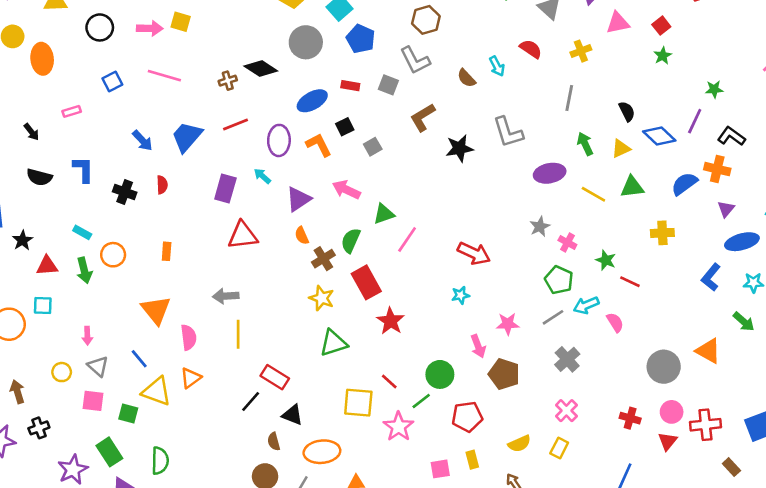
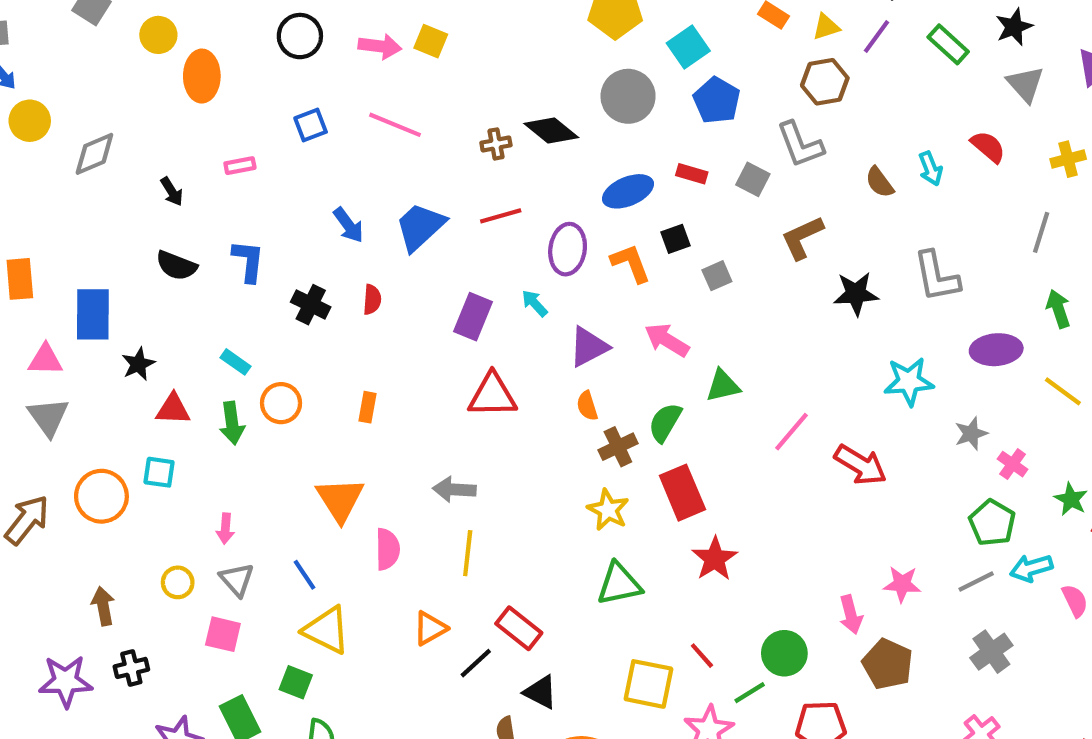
pink line: (407, 239) -> (792, 432), moved
cyan star: (460, 295) -> (909, 381), moved, size x1.6
orange triangle: (191, 378) -> (430, 628), moved
green square: (128, 414) -> (296, 682), moved

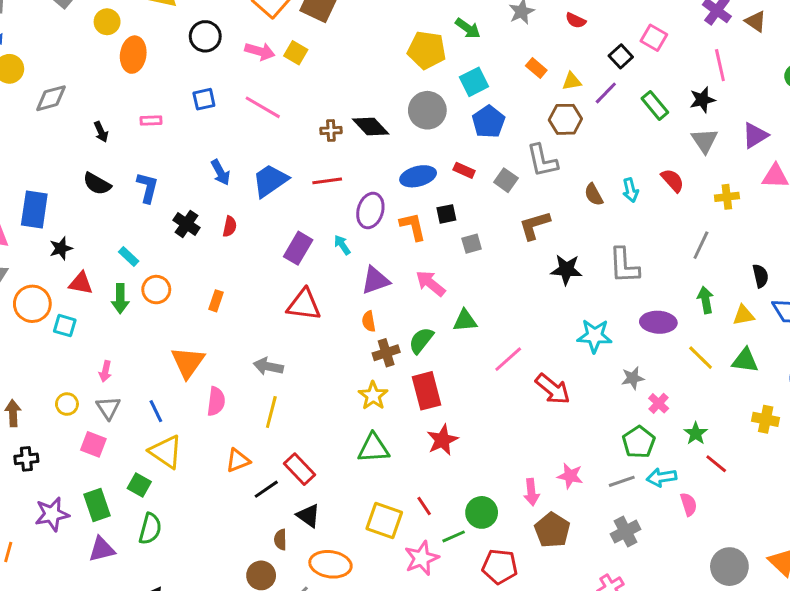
orange circle: (101, 496) -> (32, 304), moved

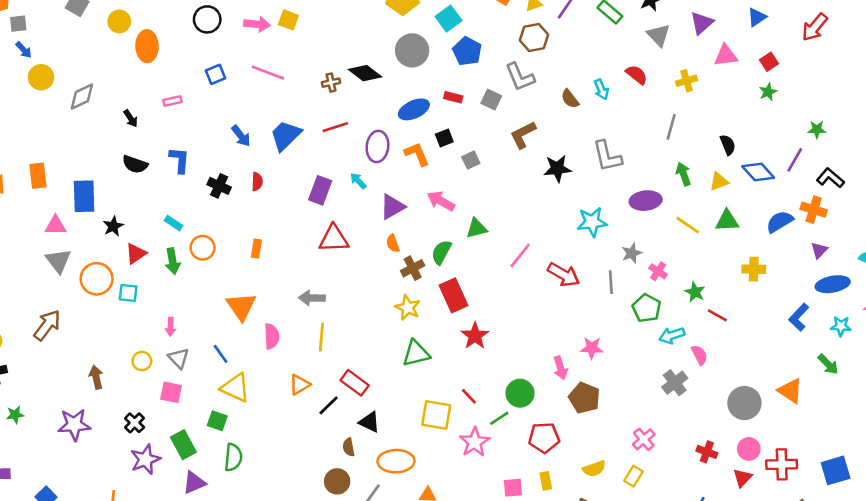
red triangle: (81, 283) -> (136, 254), turned -35
black cross: (26, 459) -> (135, 423), moved, turned -30
gray line: (622, 481) -> (611, 282), moved, turned -65
gray cross: (626, 532) -> (675, 383), moved

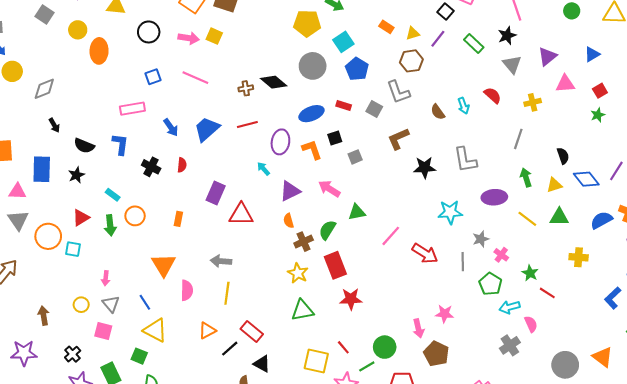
pink rectangle: (172, 101) -> (132, 109), moved, size x1.6
black arrow: (131, 118) -> (54, 125), moved
purple rectangle: (320, 190) -> (216, 193), moved
black star: (113, 226) -> (76, 175), moved
red star: (475, 336) -> (351, 299), turned 30

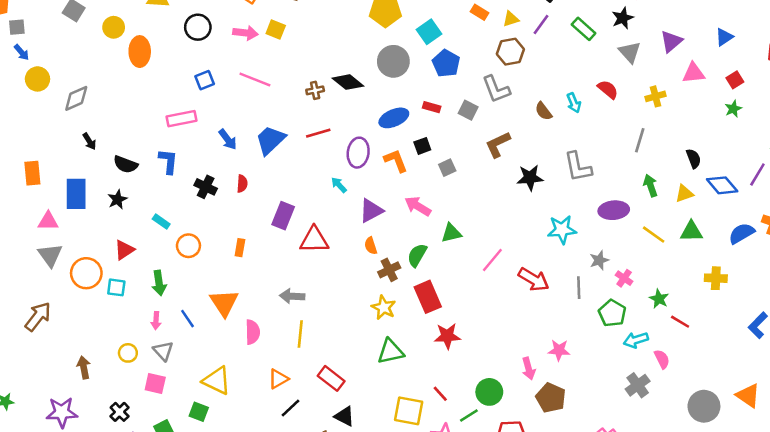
green arrow: (110, 225) -> (159, 283), moved
blue line: (145, 302) -> (187, 319), moved
black line: (230, 349) -> (291, 408), moved

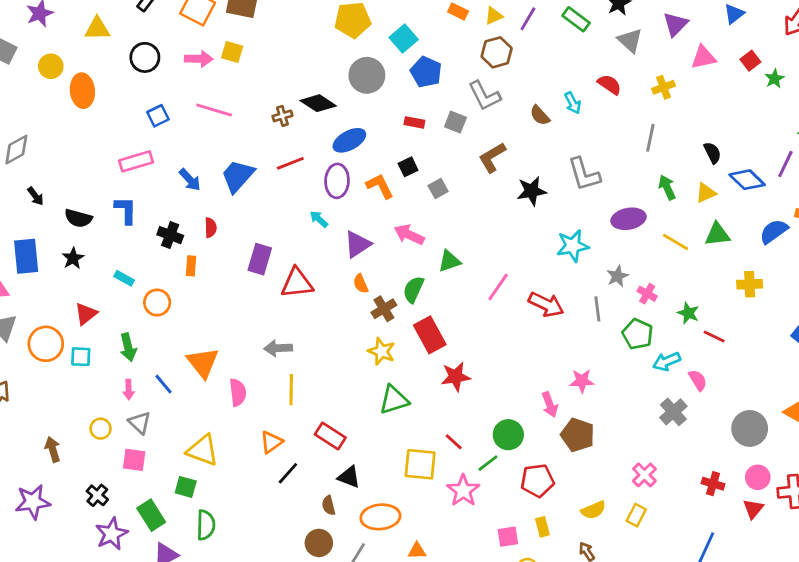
green star: (733, 109) -> (774, 79), moved
blue ellipse: (394, 118) -> (349, 140), moved
orange rectangle: (240, 248) -> (191, 266), moved

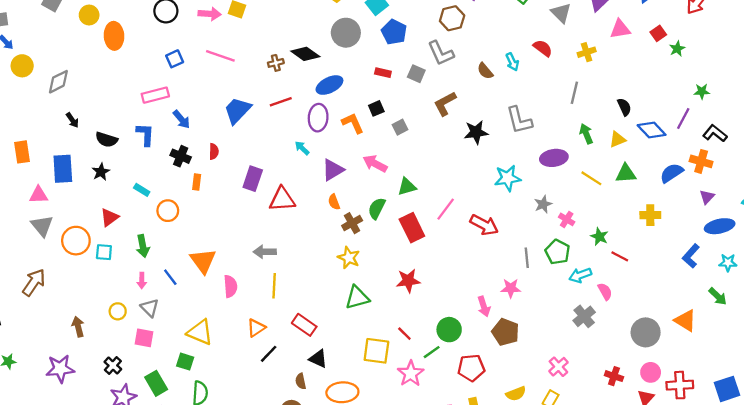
blue arrow: (190, 180) -> (182, 119), moved
gray line: (597, 309) -> (527, 258), moved
red rectangle: (430, 335) -> (412, 228), moved

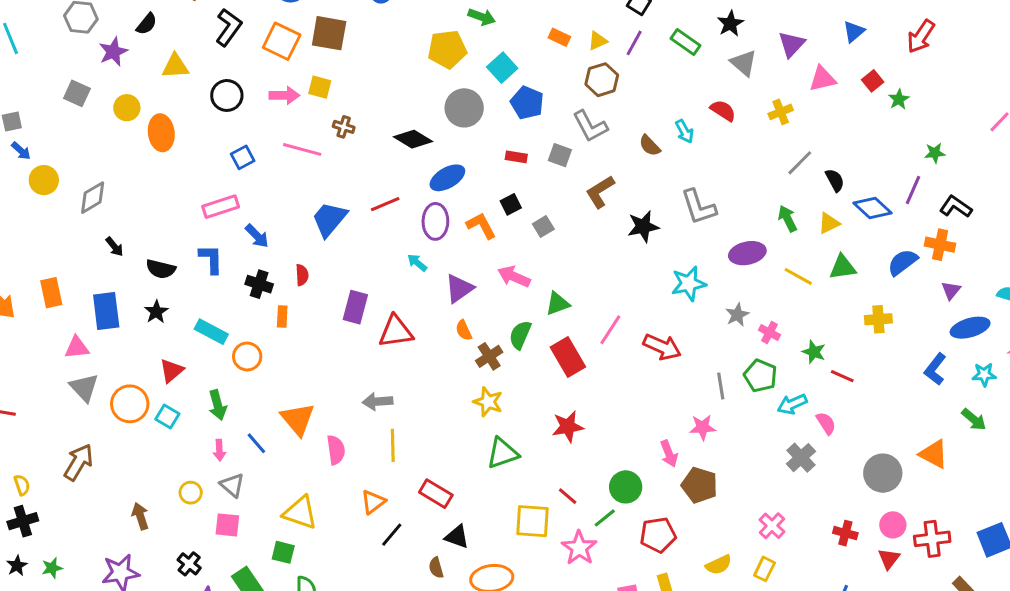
brown cross: (276, 63) -> (344, 127), moved, turned 35
gray line: (574, 93) -> (800, 163), moved, turned 35
cyan rectangle: (142, 190) -> (211, 332), size x1.5
cyan square: (104, 252) -> (167, 416), turned 30

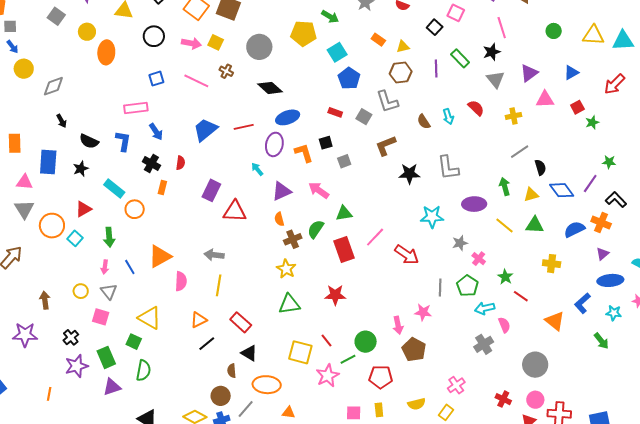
purple line: (634, 43) -> (436, 68), moved, turned -42
gray circle: (464, 108) -> (259, 47), moved
orange triangle: (298, 419) -> (160, 256), turned 30
orange triangle: (934, 454) -> (555, 321), moved

